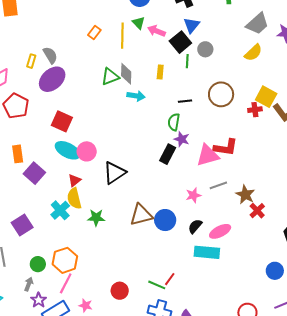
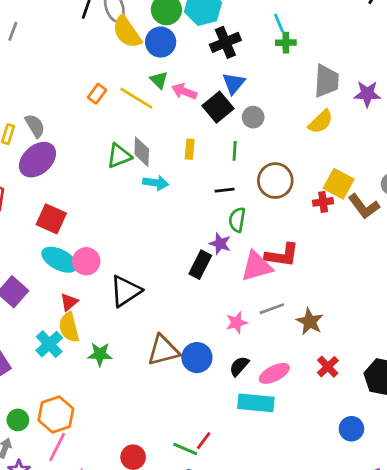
gray trapezoid: (258, 24) -> (327, 81), turned -45
yellow line: (122, 36) -> (136, 98), turned -60
green line: (187, 61) -> (235, 151), moved
green semicircle: (174, 122) -> (237, 220), moved
red cross: (257, 211) -> (328, 367), moved

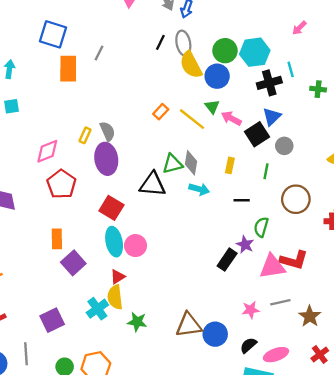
cyan line: (279, 23) -> (291, 69), moved
purple ellipse: (38, 160) -> (106, 159), turned -64
black line: (225, 190) -> (242, 200), moved
cyan ellipse: (60, 260) -> (114, 242), turned 44
black triangle: (126, 291) -> (153, 184), moved, turned 32

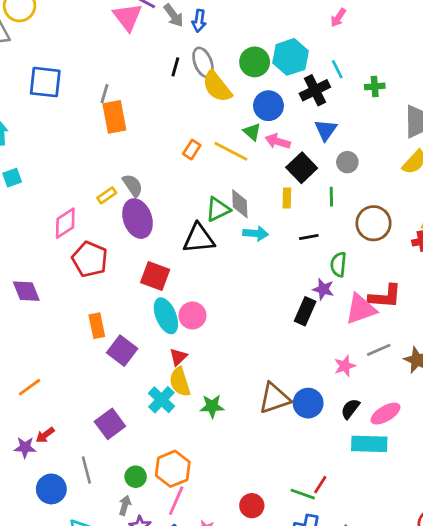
orange rectangle: (68, 69) -> (114, 117), moved
blue circle: (217, 76) -> (268, 106), moved
black square: (257, 134) -> (302, 168), moved
yellow rectangle: (85, 135) -> (107, 195), turned 42

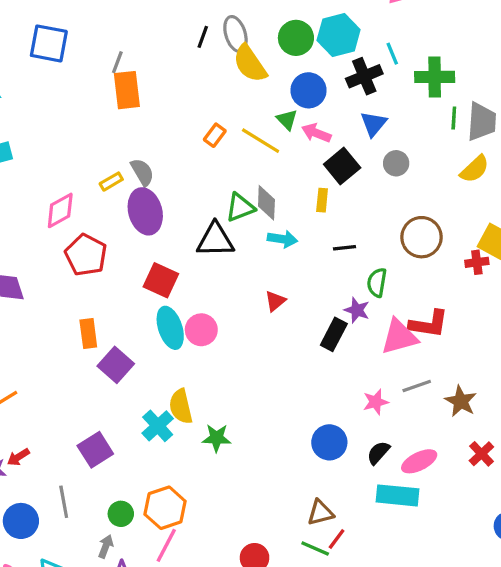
green cross: (375, 86) -> (435, 77), size x1.6
green line: (331, 197) -> (454, 118), moved
red triangle: (178, 357) -> (275, 301), moved
brown triangle: (274, 398) -> (320, 513), moved, size x0.7

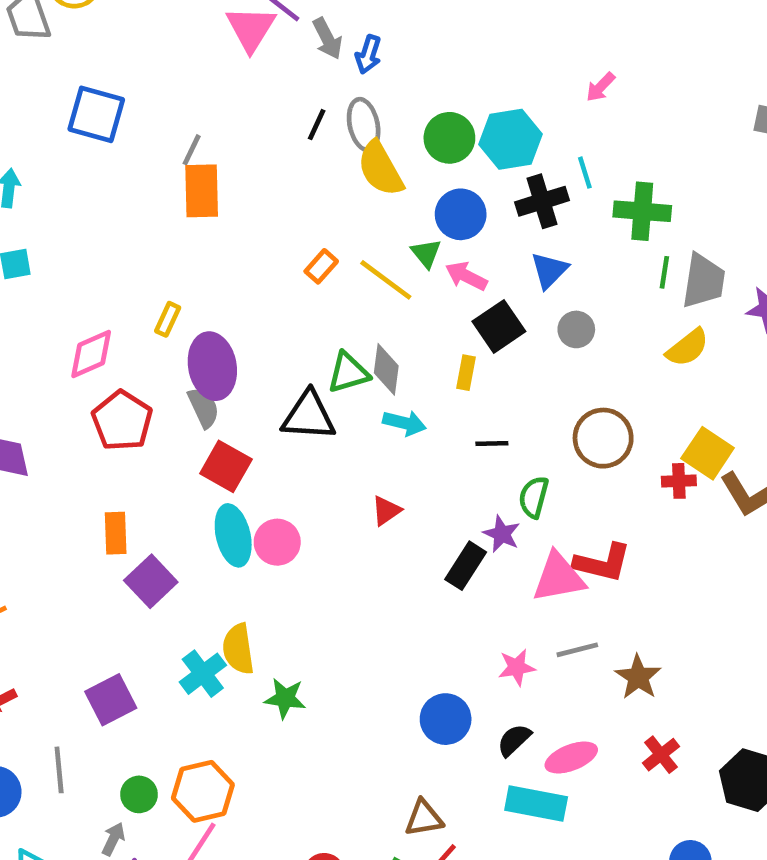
gray semicircle: (142, 172) -> (204, 408), moved
yellow rectangle: (111, 182) -> (168, 319), turned -40

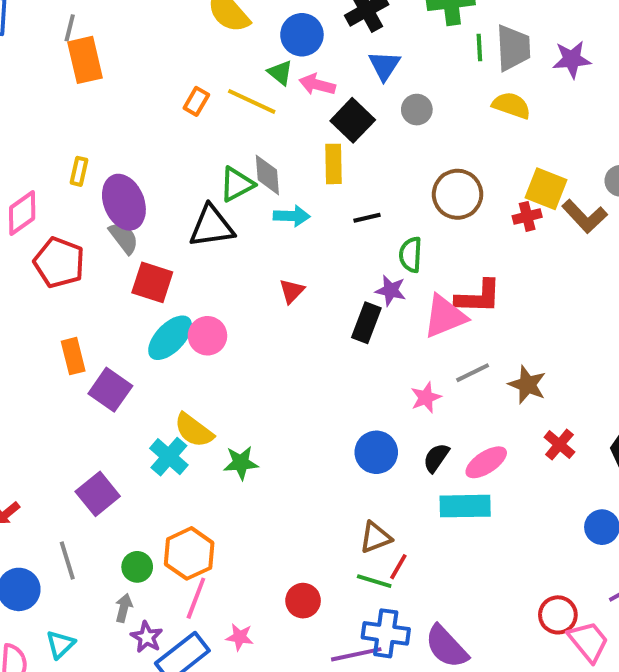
yellow semicircle: (687, 348) -> (511, 105), turned -111
yellow rectangle: (466, 373) -> (334, 164), size x1.4
cyan ellipse: (233, 535) -> (170, 338), turned 69
yellow semicircle: (238, 649) -> (194, 430), turned -33

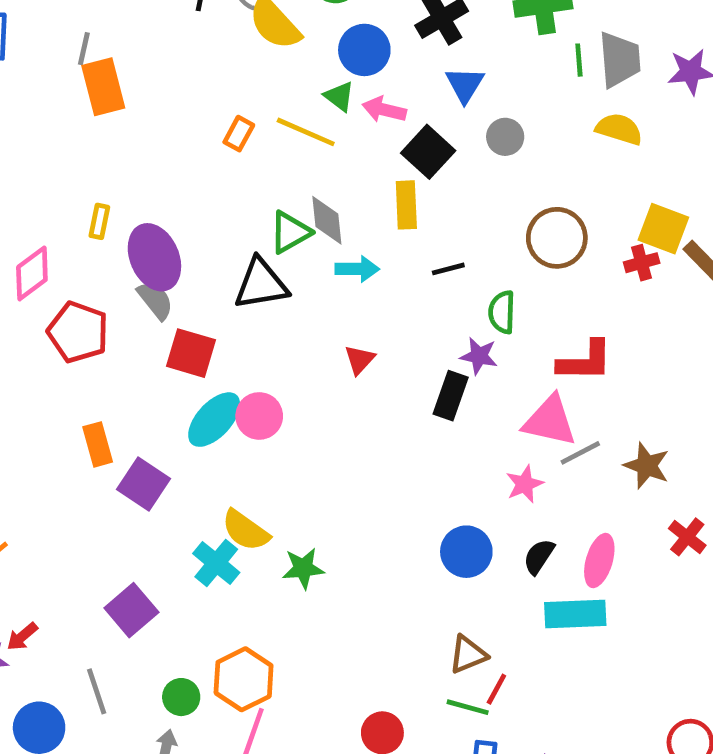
pink triangle: (445, 316) -> (550, 421), moved, turned 36
pink ellipse: (486, 462) -> (599, 561), turned -39

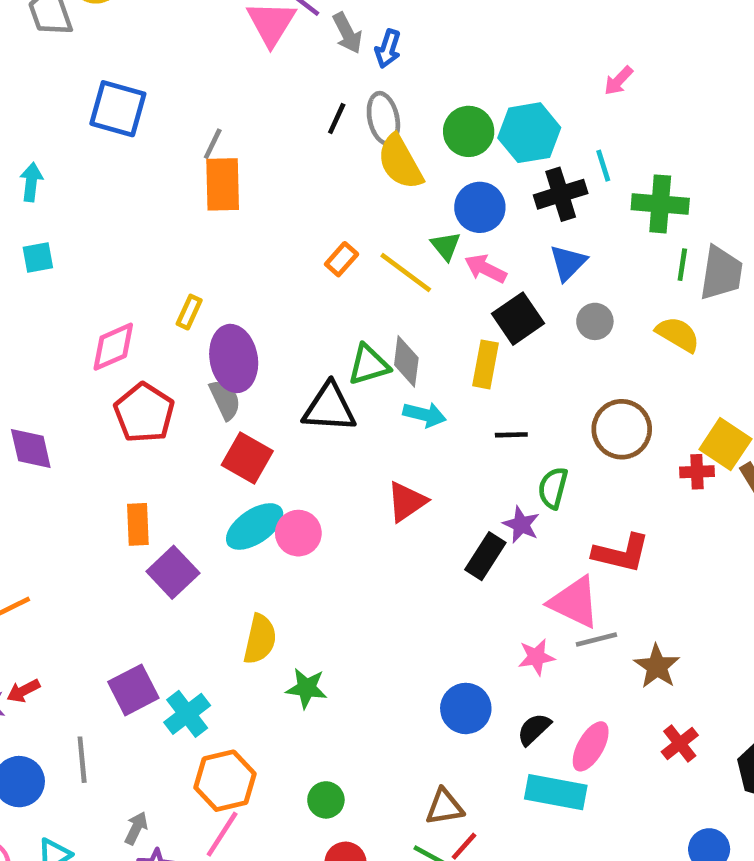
yellow semicircle: (619, 129) -> (678, 334), moved
red triangle: (360, 360) -> (407, 502), size x1.4
yellow semicircle: (246, 530) -> (260, 639), turned -126
cyan cross: (216, 563) -> (187, 714), moved
green circle: (181, 697) -> (326, 800), moved

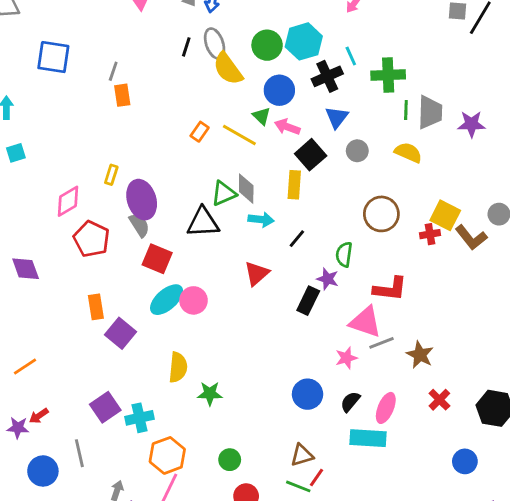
orange rectangle: (223, 184) -> (122, 95), size x0.7
black line: (511, 435) -> (297, 239), moved, turned -42
cyan cross: (187, 714) -> (139, 418), turned 32

